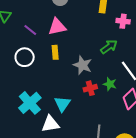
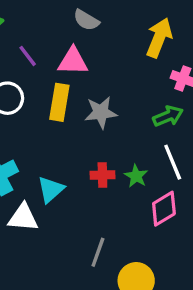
green arrow: (109, 47) -> (168, 116), moved
yellow rectangle: (55, 52) -> (59, 102), size x1.5
gray star: (83, 65) -> (101, 112), moved, turned 30

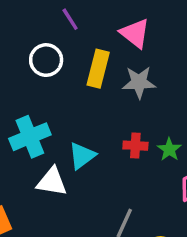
pink triangle: (73, 61) -> (135, 33), moved, turned 32

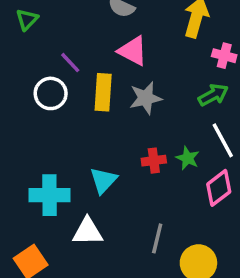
purple line: (70, 19) -> (70, 63), moved
cyan cross: (30, 137) -> (50, 195), moved, turned 33
white triangle: (52, 182) -> (88, 232), moved

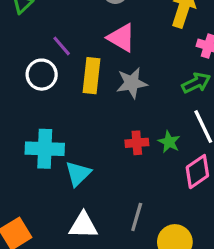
cyan triangle: (103, 180) -> (78, 174), moved
cyan cross: (50, 195) -> (45, 149), moved
white triangle: (88, 232) -> (83, 225), moved

